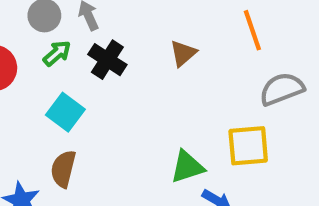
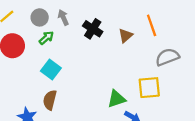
brown triangle: (183, 53) -> (126, 36), moved
black cross: (107, 60) -> (93, 29), moved

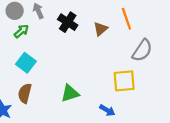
gray semicircle: (167, 57) -> (142, 50), turned 145
green triangle: (116, 99) -> (70, 93), moved

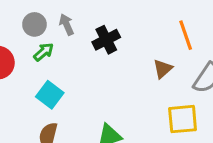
black cross: (68, 22) -> (106, 40), turned 30
brown triangle: (100, 29) -> (163, 69), moved

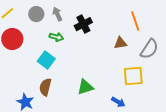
green arrow: (44, 52) -> (56, 37), moved, turned 56
brown triangle: (163, 69) -> (120, 43), turned 32

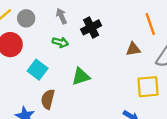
gray circle: (36, 14) -> (26, 18), moved
cyan square: (46, 60) -> (38, 70), moved
green triangle: (85, 87) -> (81, 76), moved

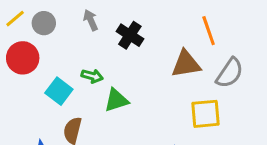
black cross: (91, 27) -> (130, 35), turned -30
green arrow: (60, 42) -> (92, 76), moved
brown triangle: (133, 49) -> (186, 64), size x1.5

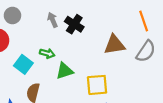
gray arrow: (91, 20) -> (53, 20), moved
orange line: (209, 31) -> (144, 21), moved
yellow square: (205, 114) -> (97, 85), moved

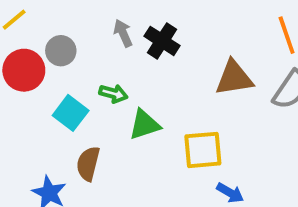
gray circle: (12, 16) -> (61, 51), moved

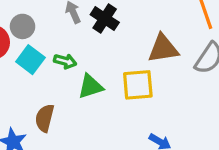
cyan square: (71, 113) -> (30, 60), moved
yellow square: (203, 150) -> (138, 85), moved

